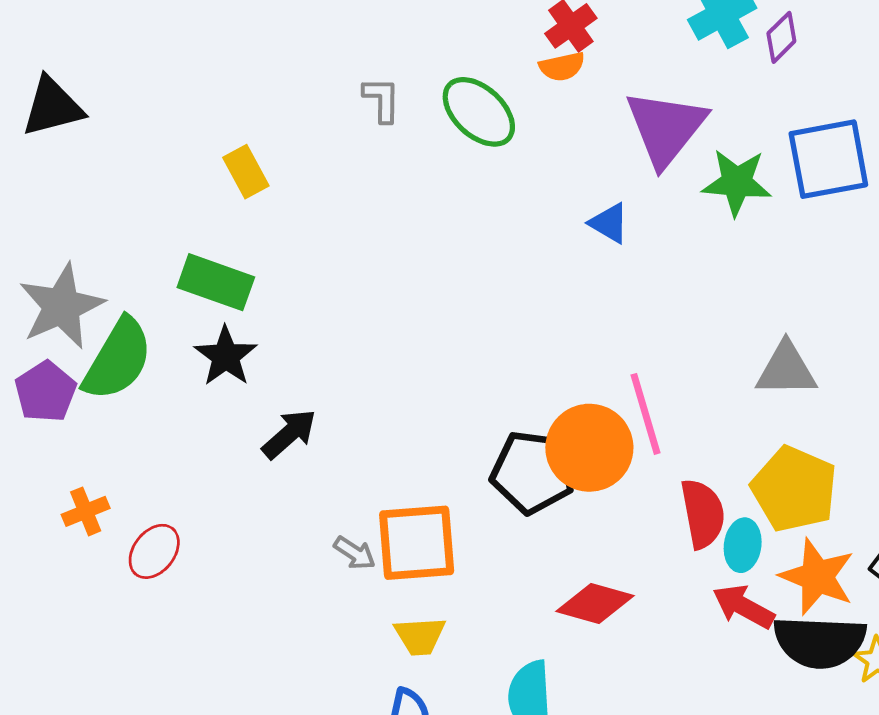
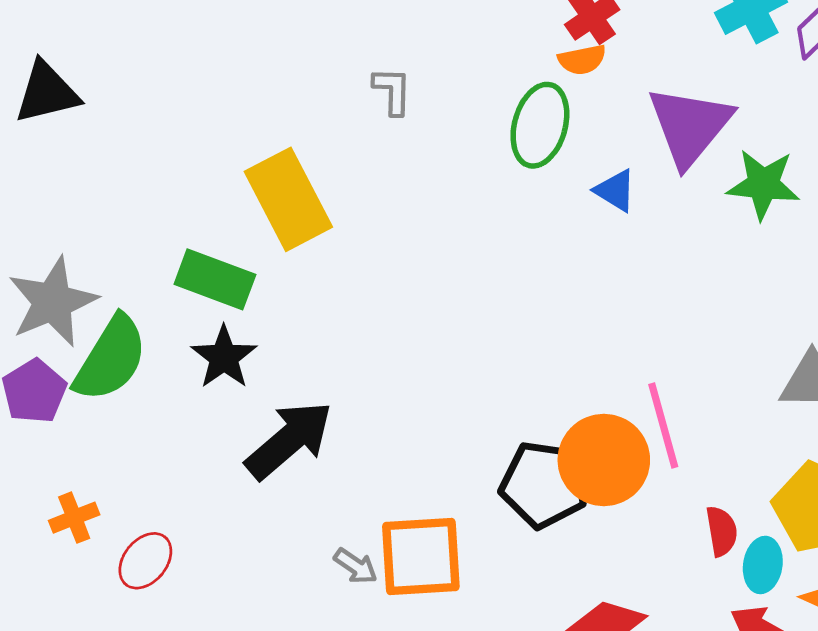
green ellipse: (479, 112) -> (540, 125), moved, turned 62
yellow rectangle: (246, 172) -> (288, 199), moved, size x1.8
blue triangle: (609, 223) -> (615, 191), moved
black arrow: (289, 434) -> (289, 440), size x1.5
red semicircle: (703, 514) -> (722, 531), size x0.7

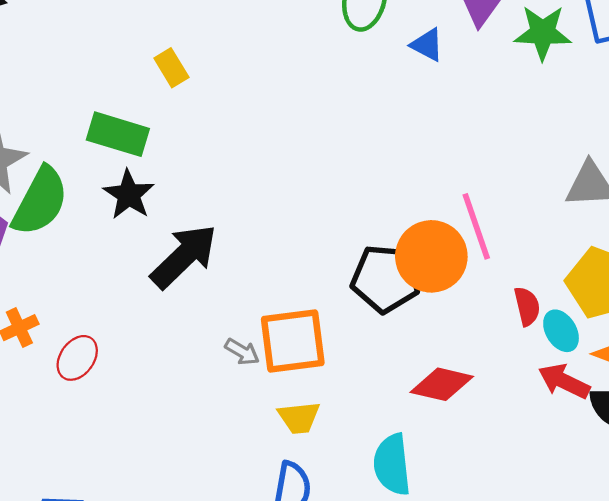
yellow rectangle: (288, 199) -> (171, 68), size x0.5
cyan ellipse: (763, 565) -> (561, 331), turned -36

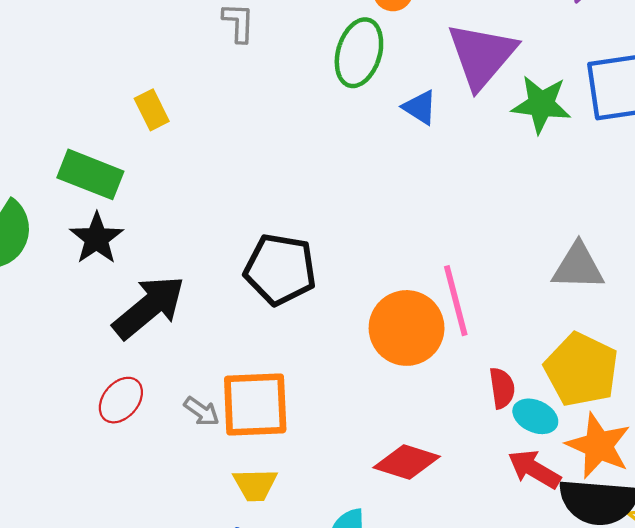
black pentagon: (386, 279) -> (280, 269), moved
cyan ellipse: (561, 331) -> (535, 416), turned -39
red ellipse: (77, 358) -> (121, 400), moved

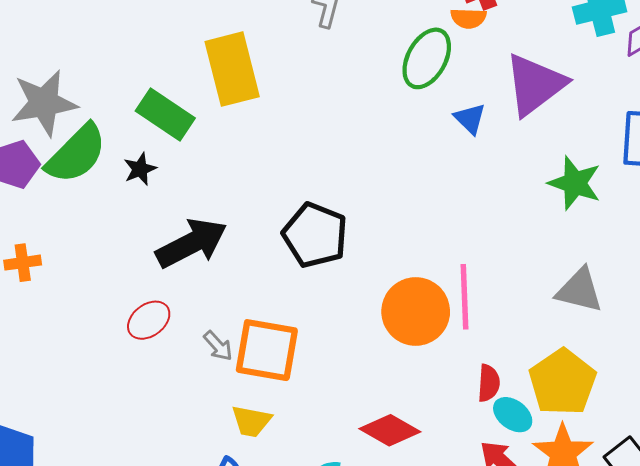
green star: (541, 104) -> (575, 183), moved
yellow rectangle: (152, 110) -> (232, 69), size x2.0
black star: (97, 238) -> (140, 169), moved, size x0.7

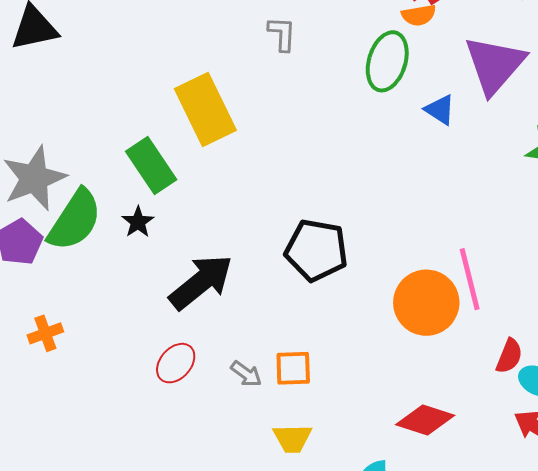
green rectangle: (165, 114) -> (151, 165), turned 34
orange square: (267, 350) -> (293, 368), size x0.6
red semicircle: (489, 383) -> (509, 356), turned 30

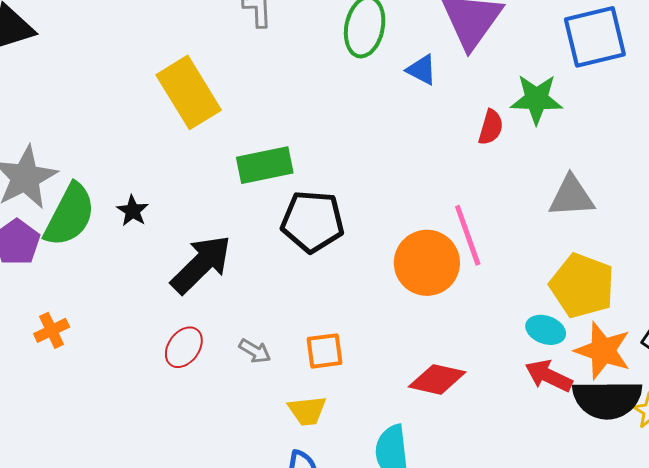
green rectangle: (151, 165) -> (265, 165), moved, turned -62
red semicircle: (509, 356) -> (491, 127), moved
orange square: (293, 368) -> (325, 351), moved

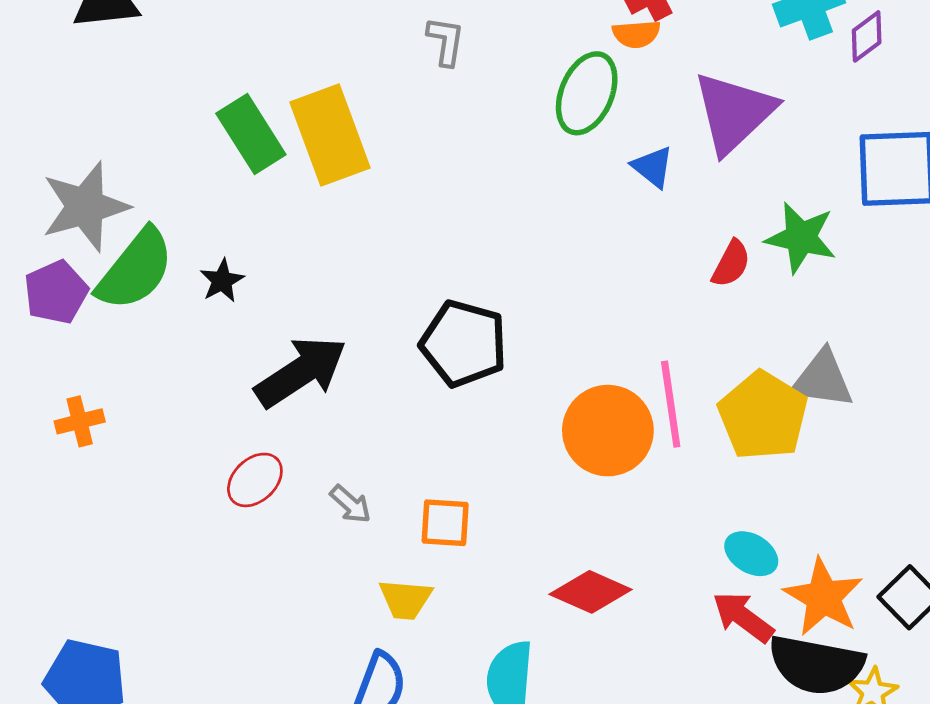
green rectangle: (265, 165) -> (251, 134), moved, turned 58
yellow pentagon: (582, 286) -> (763, 416), moved

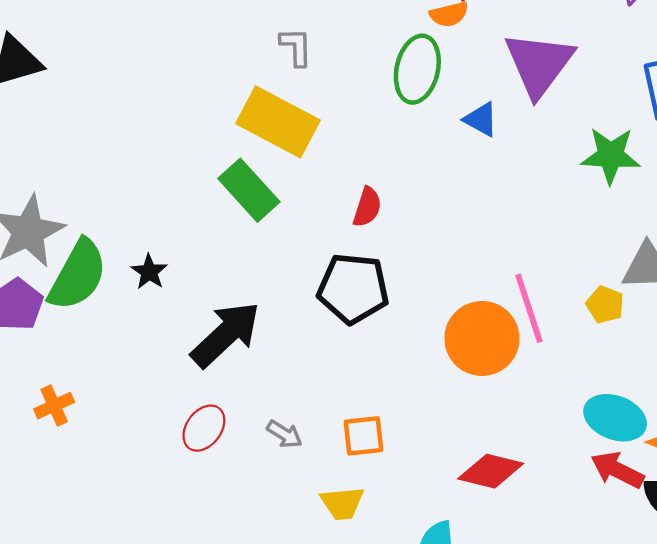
green rectangle: (251, 134) -> (249, 190), moved
yellow rectangle: (330, 135) -> (278, 122), moved, turned -32
red semicircle: (731, 264) -> (367, 207), moved
yellow pentagon: (763, 416) -> (605, 305), size x0.5
cyan ellipse: (751, 554) -> (615, 418), size x1.4

